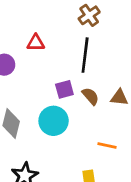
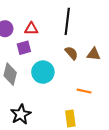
red triangle: (36, 43) -> (31, 29), moved
purple square: (64, 89) -> (24, 48), moved

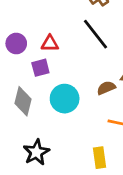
black line: (67, 21) -> (95, 34), turned -45
brown semicircle: (71, 53) -> (106, 88), moved, turned -72

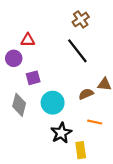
red triangle: (50, 43) -> (28, 40), moved
black star: (36, 152) -> (61, 133), moved

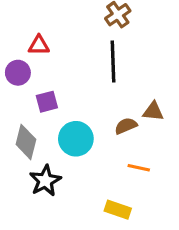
black line: (77, 51) -> (113, 61), turned 36
black star: (61, 133) -> (45, 181), moved
yellow rectangle: (81, 150) -> (118, 210), turned -63

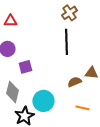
red triangle: (39, 45) -> (10, 21), moved
cyan circle: (76, 139) -> (43, 101), moved

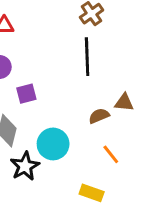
orange line: (83, 108) -> (111, 154), turned 40

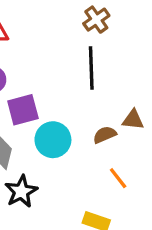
purple square: (26, 94) -> (23, 110), size x1.4
cyan circle: (53, 144) -> (53, 140), moved

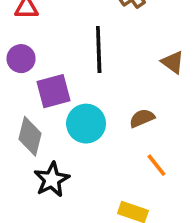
black line: (91, 68) -> (99, 50), moved
brown triangle: (133, 120) -> (173, 62), moved, turned 30

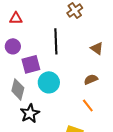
brown semicircle: (142, 118) -> (91, 79), moved

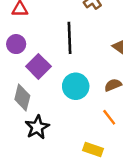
purple square: (31, 64) -> (38, 66), turned -30
cyan circle: (49, 82) -> (76, 86), moved

